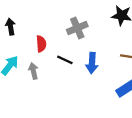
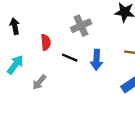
gray arrow: (33, 71) -> (39, 82), moved, turned -126

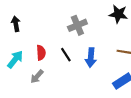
red semicircle: (46, 42) -> (41, 53), moved
black line: (70, 58) -> (66, 55), turned 32

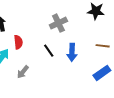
red semicircle: (41, 53) -> (18, 42), moved

